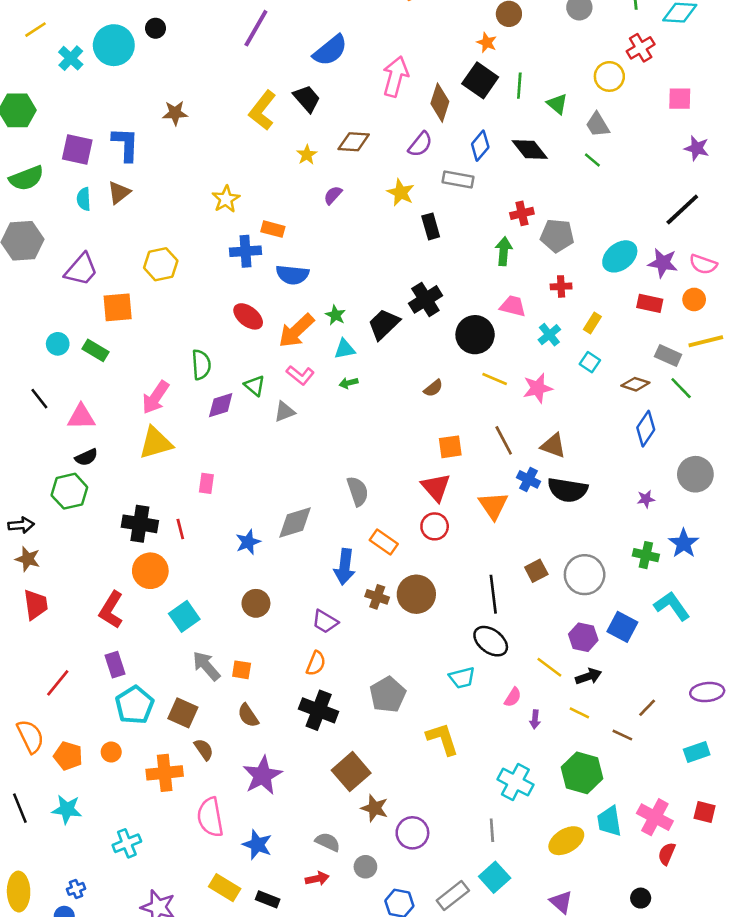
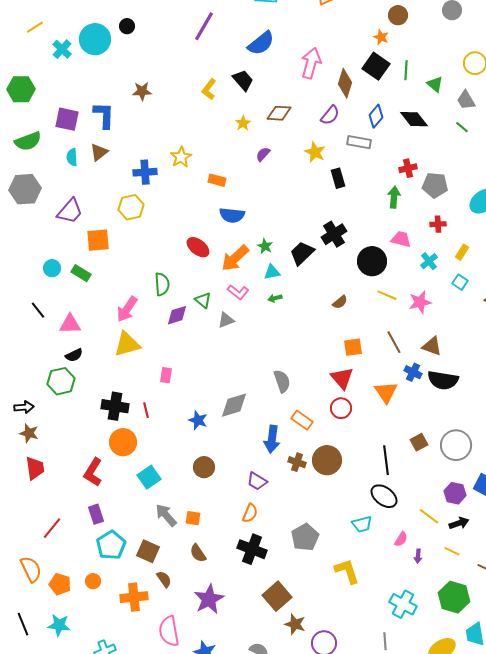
yellow L-shape: (262, 110) -> (209, 89), size x0.7
blue cross: (245, 251) -> (145, 172), moved
blue star: (248, 542) -> (198, 420), turned -30

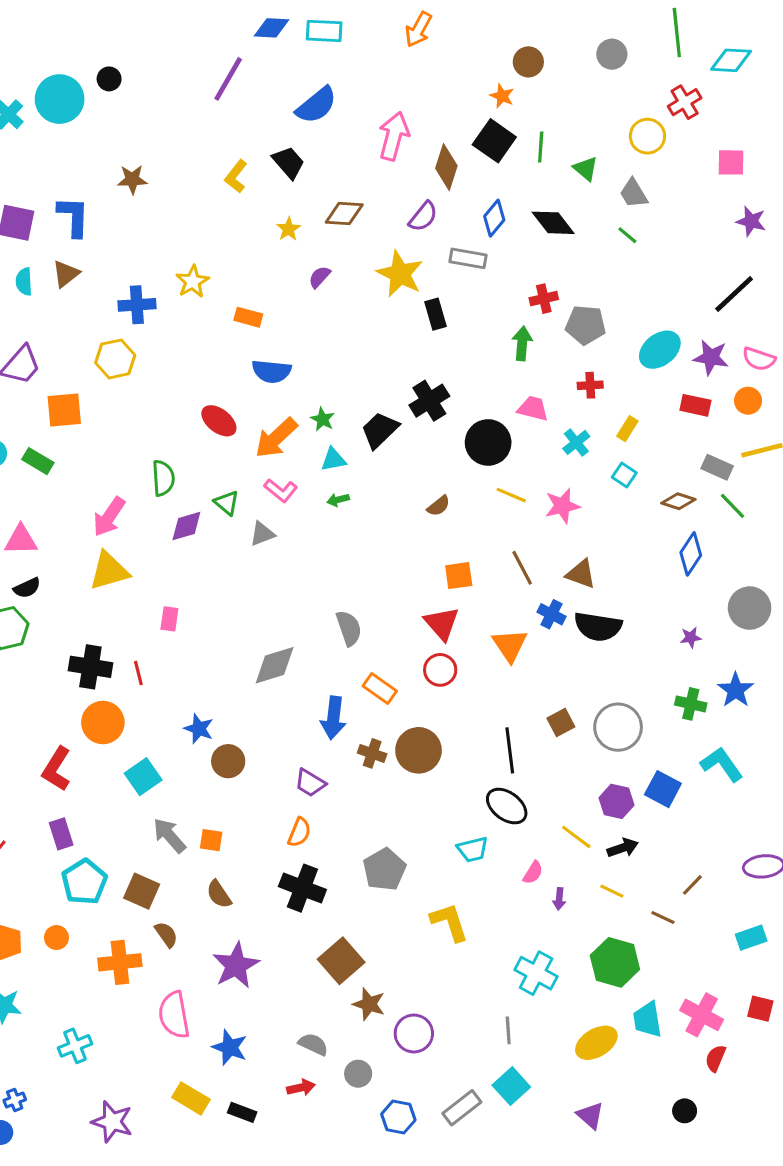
yellow star: (315, 152) -> (400, 274), size x1.4
blue star: (198, 420) -> (199, 729), moved

